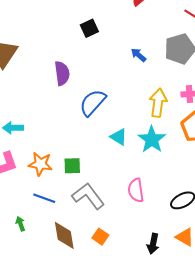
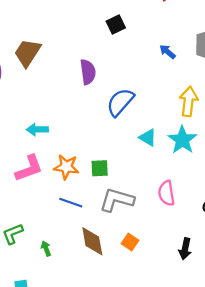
gray L-shape: (88, 196) -> (117, 200), turned -36
green arrow: (20, 224) -> (46, 248), moved

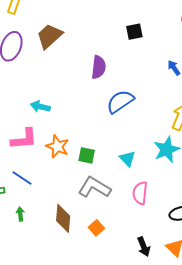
cyan triangle: (148, 138) -> (128, 159), moved
blue line: (71, 203) -> (22, 178), moved
black arrow: (185, 249) -> (144, 247), turned -48

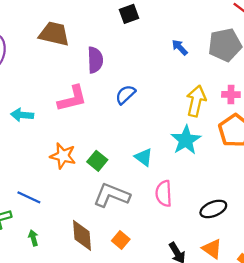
brown trapezoid: (49, 36) -> (54, 34), moved, turned 64
blue semicircle: (120, 102) -> (125, 95), size x0.7
cyan arrow: (40, 107) -> (22, 115), moved
pink L-shape: (24, 139) -> (72, 99), moved
green square: (87, 155) -> (97, 161), turned 36

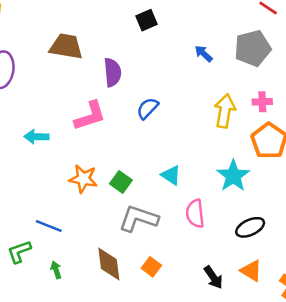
cyan star: (186, 140) -> (233, 176), moved

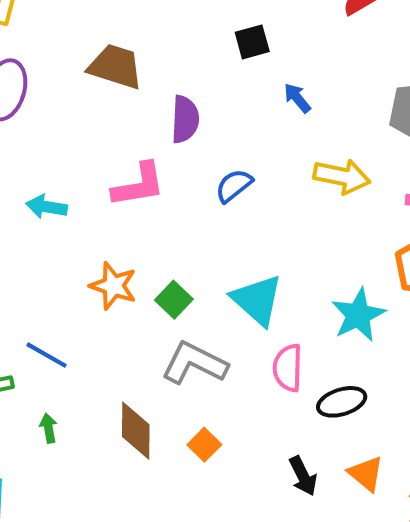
blue arrow: (204, 54) -> (297, 98), moved
yellow arrow: (225, 111) -> (342, 176), moved, turned 84
cyan triangle: (171, 175) -> (257, 300), size x1.6
black ellipse: (250, 227) -> (342, 402), moved

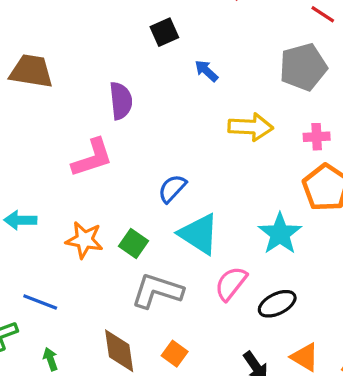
brown trapezoid: (115, 67) -> (31, 71), moved
blue semicircle: (234, 186) -> (172, 189), moved
cyan arrow: (47, 207) -> (20, 220), moved
pink semicircle: (288, 368) -> (231, 283), turned 45

